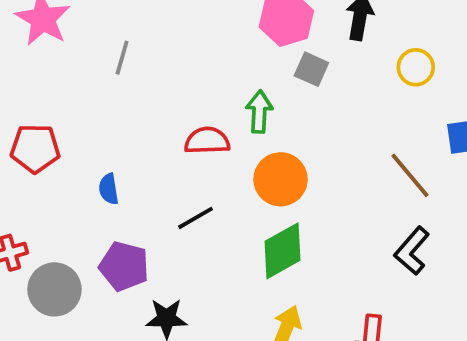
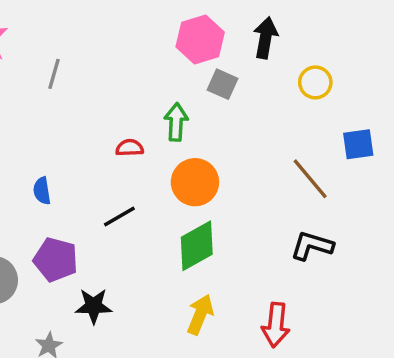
red semicircle: (207, 141) -> (130, 148), size x0.7
black L-shape: (412, 251) -> (312, 246), turned 66

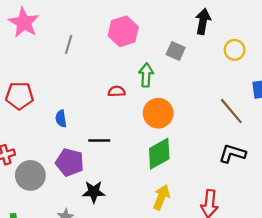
pink hexagon: (200, 39) -> (123, 31), moved
black line: (119, 217) -> (99, 140), moved, turned 30

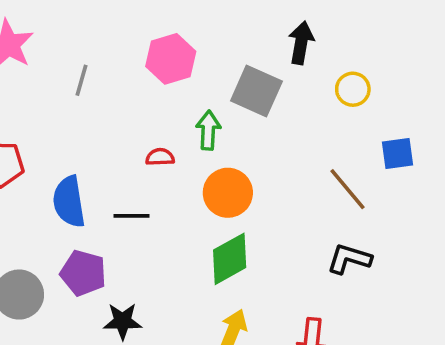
gray square: (176, 51) -> (256, 91), size x1.6
blue semicircle: (61, 119) -> (69, 202), size x1.8
black line: (99, 140) -> (131, 216), moved

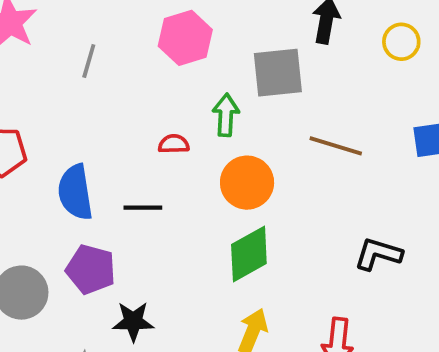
yellow circle: (353, 89) -> (401, 42), moved
gray square: (256, 91) -> (278, 73), turned -30
brown line: (347, 189) -> (336, 146), moved, turned -33

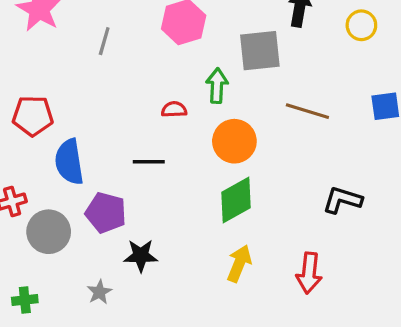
blue semicircle: (75, 192) -> (69, 162), moved

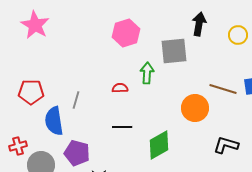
gray line: (104, 41) -> (76, 100), moved
brown line: (307, 111) -> (223, 89), moved
orange circle: (234, 141) -> (195, 108), moved
black line: (149, 162) -> (122, 127), moved

